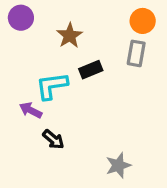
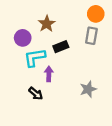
purple circle: (21, 18) -> (23, 38), moved
purple arrow: (31, 110) -> (49, 74), moved, turned 64
gray star: (118, 165) -> (88, 89), moved

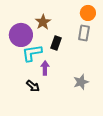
purple circle: (23, 38) -> (21, 35), size x1.5
black rectangle: (61, 47) -> (56, 43), turned -48

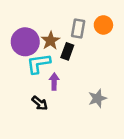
orange circle: (88, 13) -> (103, 25), moved
brown star: (43, 22) -> (50, 41), moved
gray rectangle: (84, 33) -> (78, 29), moved

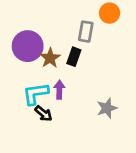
orange circle: (103, 25) -> (110, 13), moved
brown star: (50, 41) -> (50, 58), moved
cyan L-shape: (38, 63) -> (36, 94), moved

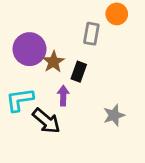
black rectangle: (74, 57) -> (79, 72), moved
cyan L-shape: (36, 94) -> (20, 100), moved
black arrow: (43, 113) -> (46, 121), size x1.5

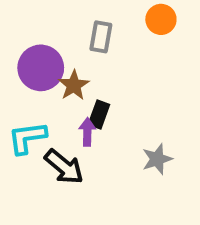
gray rectangle: (91, 34) -> (101, 37), moved
black rectangle: (79, 72) -> (99, 114), moved

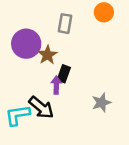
cyan L-shape: (27, 138) -> (17, 115), moved

